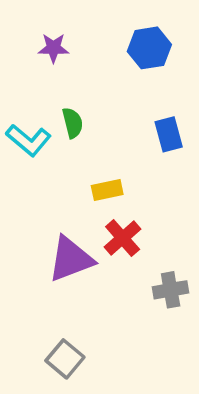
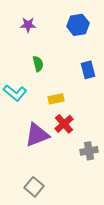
cyan L-shape: (28, 140) -> (15, 93), moved

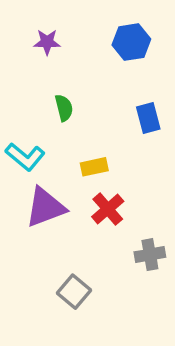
purple triangle: (37, 135) -> (45, 207), moved
gray square: (34, 187) -> (74, 292), moved

